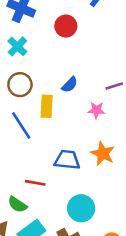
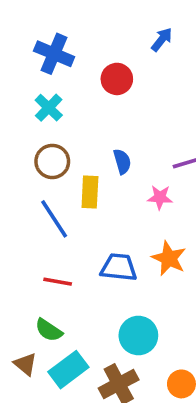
blue semicircle: (70, 85) -> (122, 161), turned -60
red line: (35, 183) -> (58, 282), moved

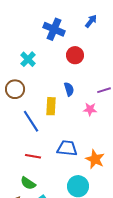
blue cross: (54, 54) -> (54, 29), moved
red circle: (117, 79) -> (75, 55), moved
brown circle: (52, 161) -> (15, 89), moved
orange star: (169, 258) -> (95, 159), moved

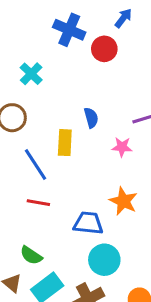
red circle: (75, 55) -> (104, 49), moved
blue trapezoid: (67, 148) -> (88, 223), moved
red line: (33, 156) -> (38, 203), moved
orange star: (95, 159) -> (123, 201), moved

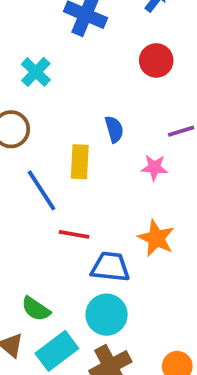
red circle: (104, 49) -> (156, 60), moved
red line: (38, 203) -> (74, 234), moved
cyan circle: (104, 260) -> (107, 315), moved

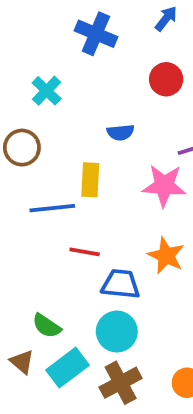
blue semicircle: (114, 129) -> (121, 132), moved, turned 100
pink star: (154, 167) -> (164, 185), size x1.6
blue line: (42, 190) -> (52, 208), turned -63

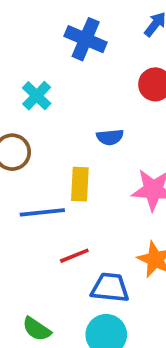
red line: (85, 252) -> (74, 256), turned -32

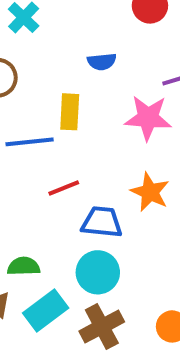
green semicircle: (37, 329) -> (24, 266), turned 144

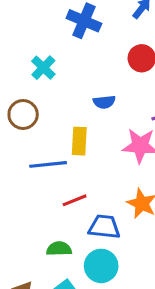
green semicircle: (24, 266) -> (59, 249), moved

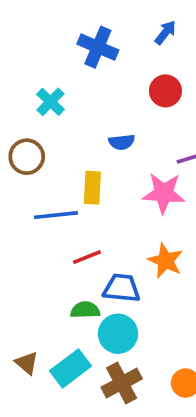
green semicircle: (59, 249) -> (85, 310), moved

